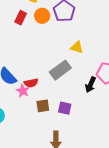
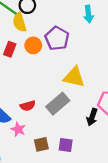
yellow triangle: (77, 47) -> (74, 77), size x1.5
red semicircle: (31, 83) -> (28, 106), moved

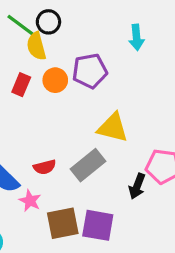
purple pentagon: (57, 38) -> (90, 71), turned 30
brown square: (41, 144) -> (63, 223), size x1.5
purple square: (66, 145) -> (98, 225), size x1.5

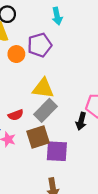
cyan arrow: (136, 37) -> (57, 16), moved
yellow triangle: (113, 128) -> (43, 88), moved
brown square: (63, 223) -> (38, 137), moved

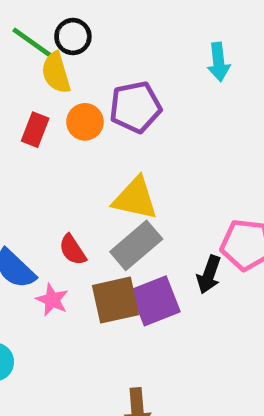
cyan arrow: (57, 16) -> (219, 62), moved
red semicircle: (16, 115) -> (73, 250), turned 72
purple square: (57, 151) -> (155, 301), moved, turned -30

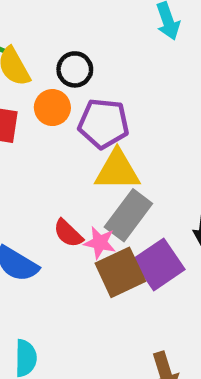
black circle: (73, 37) -> (75, 69), moved
purple pentagon: (135, 107) -> (104, 123), moved, turned 30
pink star: (52, 300) -> (100, 243), moved

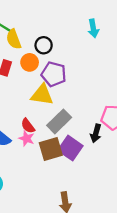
yellow triangle: (117, 170) -> (42, 95), moved
pink star: (100, 243) -> (27, 138), moved
purple square: (159, 264) -> (70, 148), turned -30

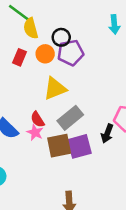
purple pentagon: (54, 74) -> (71, 53), moved, turned -30
yellow triangle: (42, 95) -> (55, 89), turned -35
purple square: (70, 148) -> (79, 146), turned 35

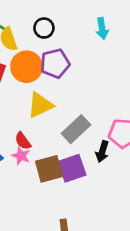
black circle: (61, 37) -> (44, 28), moved
orange circle: (45, 54) -> (26, 67), size x1.5
gray rectangle: (70, 118) -> (76, 129), moved

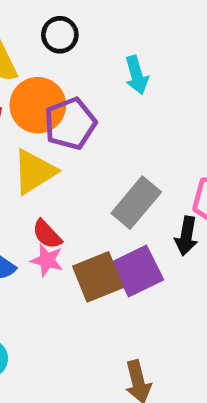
cyan arrow: (102, 28) -> (137, 75), moved
purple pentagon: (55, 64) -> (70, 124), moved
yellow triangle: (40, 105) -> (34, 172), moved

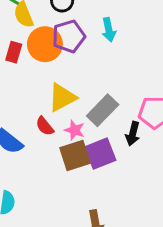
purple pentagon: (70, 124) -> (69, 36), moved
yellow triangle: (34, 172) -> (62, 98), moved
pink star: (47, 260) -> (75, 130), moved

